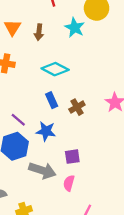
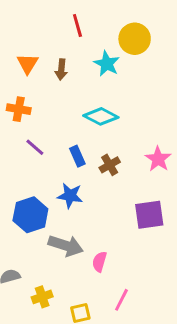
cyan diamond: (55, 69) -> (101, 116), moved
purple line: (18, 120) -> (35, 147), moved
purple square: (72, 157) -> (149, 215), moved, size x1.5

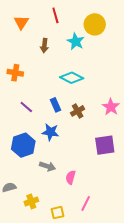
orange triangle: (28, 64) -> (21, 22), moved
purple line: (35, 147) -> (26, 107), moved
gray arrow: (66, 246) -> (47, 166), size x0.7

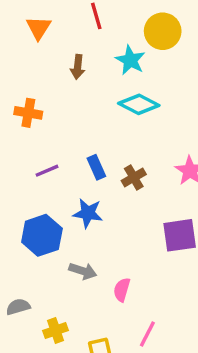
cyan diamond: (72, 78) -> (139, 104), moved
purple line: (26, 107) -> (47, 171), turned -64

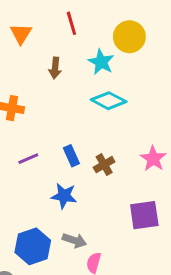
blue hexagon: (42, 235) -> (33, 246), moved
gray arrow: (83, 271) -> (74, 240), moved

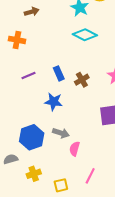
brown arrow: (55, 68) -> (32, 12), moved, turned -112

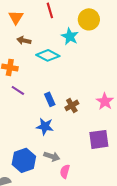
brown arrow: (32, 12) -> (24, 40), turned -152
cyan diamond: (85, 35) -> (48, 55), moved
purple line: (28, 76) -> (18, 90), moved, turned 56

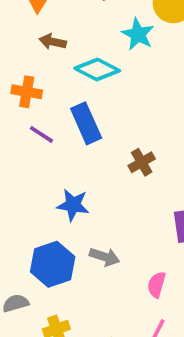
blue rectangle: (50, 99) -> (86, 123), moved, size x1.5
blue star: (45, 126) -> (73, 205), moved
pink semicircle: (65, 171) -> (157, 285), moved

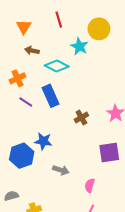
orange cross: (27, 92) -> (18, 78), turned -35
blue hexagon: (53, 264) -> (22, 156), moved

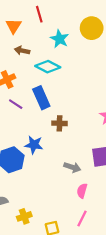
red line: (59, 20) -> (39, 14), moved
cyan star: (79, 46) -> (60, 39), moved
brown cross: (81, 117) -> (60, 123), moved, turned 32
gray arrow: (61, 170) -> (72, 167), moved

